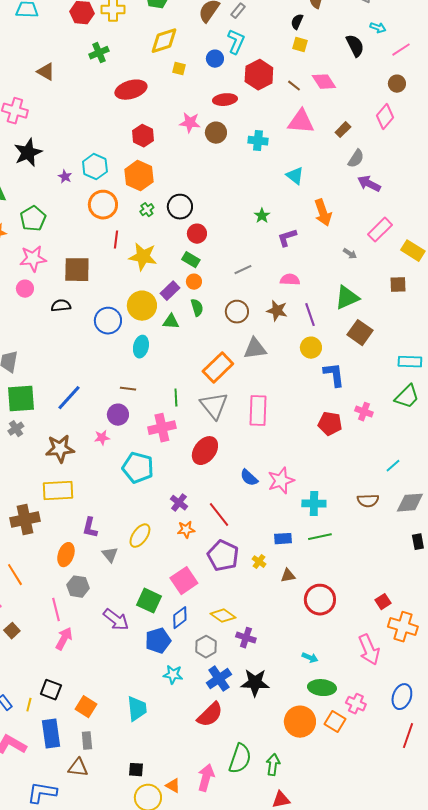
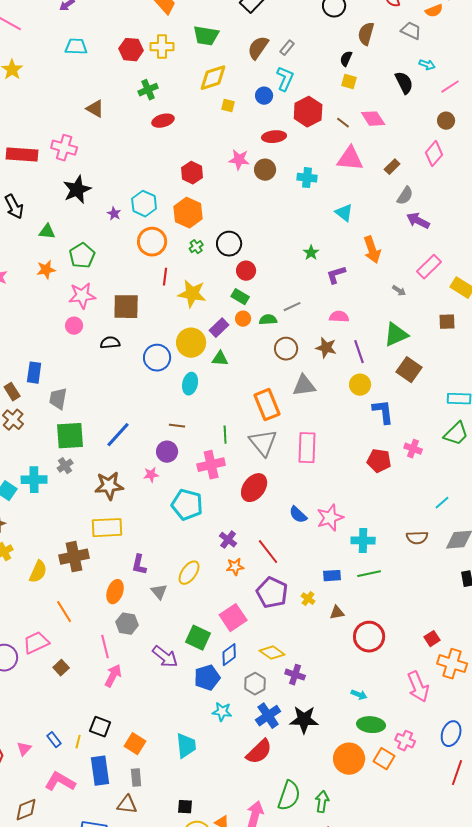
red ellipse: (131, 90) -> (163, 121), moved, size x0.7
green semicircle: (197, 308) -> (268, 320), moved, turned -78
orange rectangle: (218, 368) -> (267, 405), turned -68

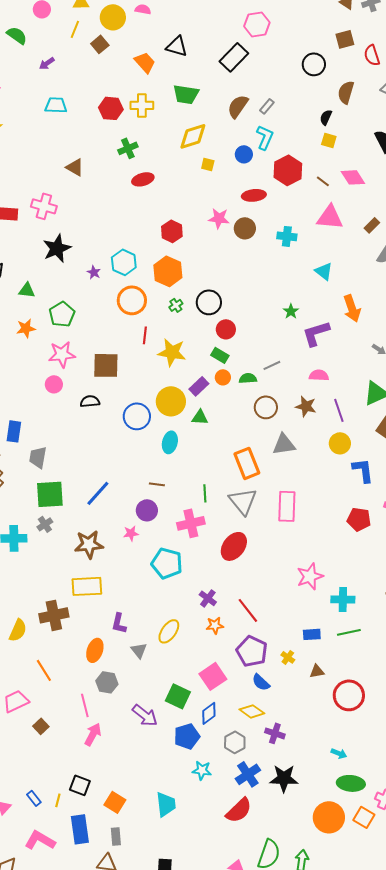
purple L-shape: (336, 275) -> (316, 333), size x1.4
blue semicircle: (298, 515) -> (261, 682), moved

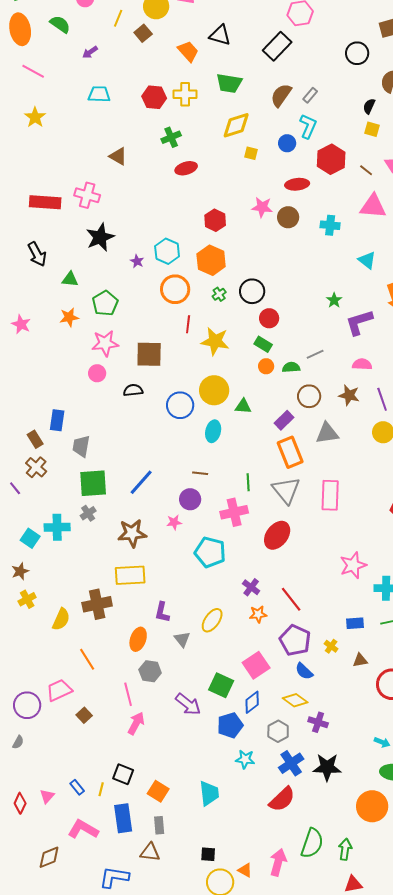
purple rectangle: (199, 386) -> (284, 420), moved

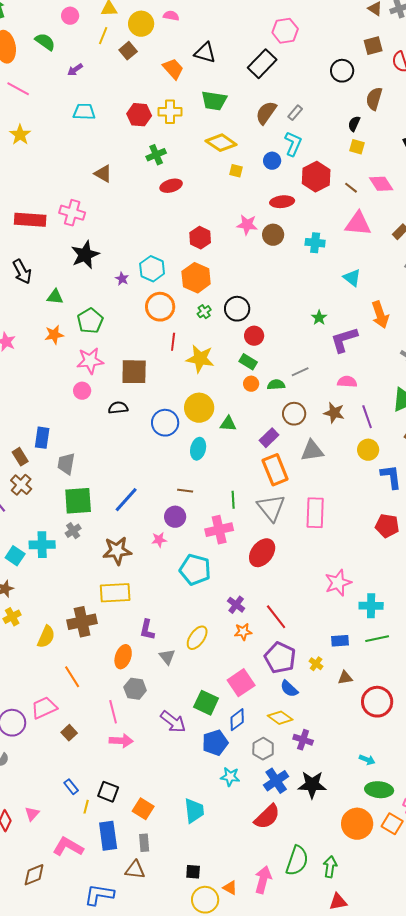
yellow diamond: (236, 125) -> (221, 143), turned 52
pink arrow: (136, 723) -> (121, 741), turned 65
blue rectangle: (77, 787) -> (71, 787), moved

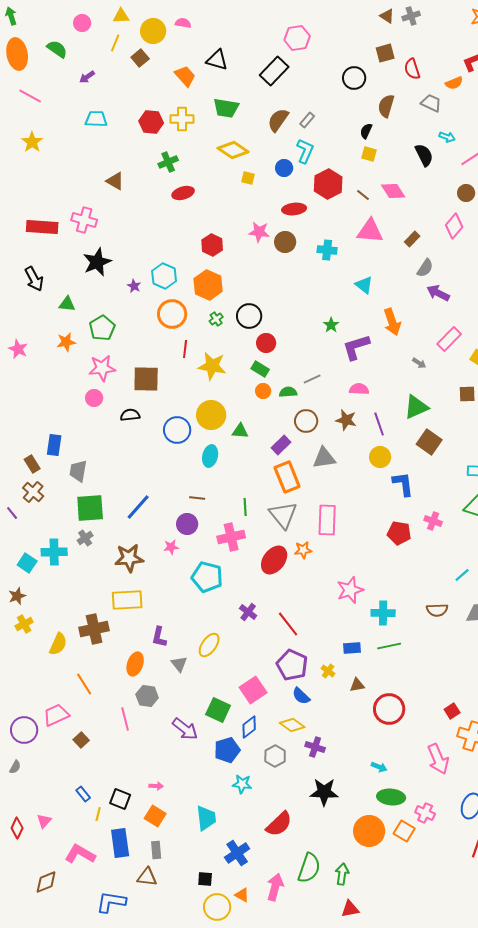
orange star: (243, 632) -> (303, 550), moved
pink arrow: (121, 741) -> (156, 786), moved, size x0.6
blue cross: (276, 781) -> (237, 853), moved

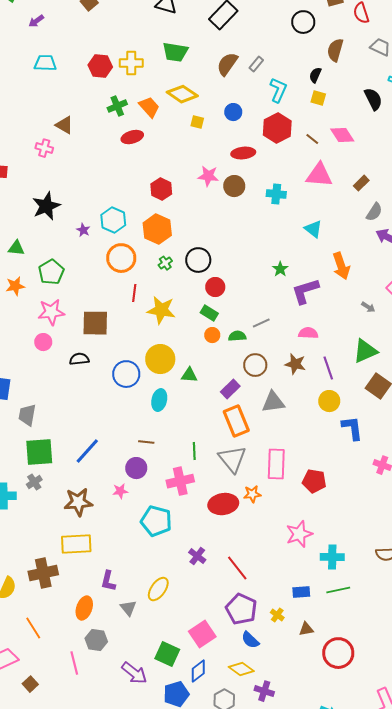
orange trapezoid: (185, 76) -> (149, 107), moved
cyan L-shape: (305, 151) -> (278, 90), moved
pink cross: (84, 220) -> (44, 148), moved, size x0.7
red pentagon: (399, 533) -> (314, 481), moved
red ellipse: (274, 560) -> (223, 504), turned 44

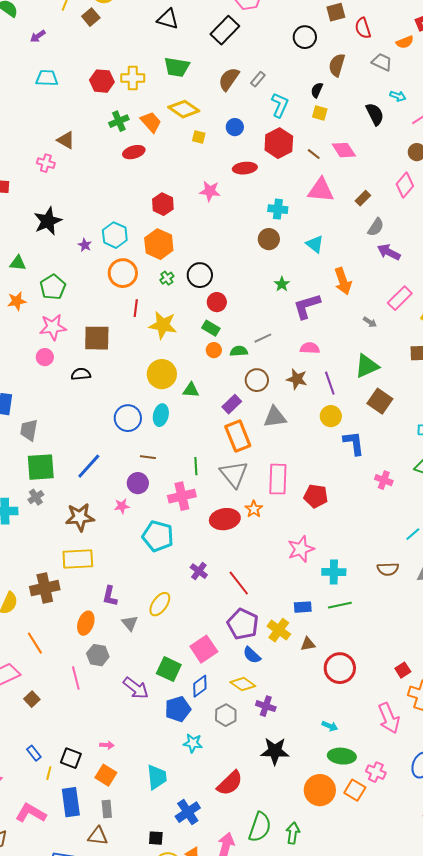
brown circle: (234, 186) -> (269, 239), moved
blue circle: (126, 374) -> (128, 418), moved
orange star: (252, 494) -> (254, 509), turned -30
yellow cross: (277, 615) -> (279, 630), size x1.6

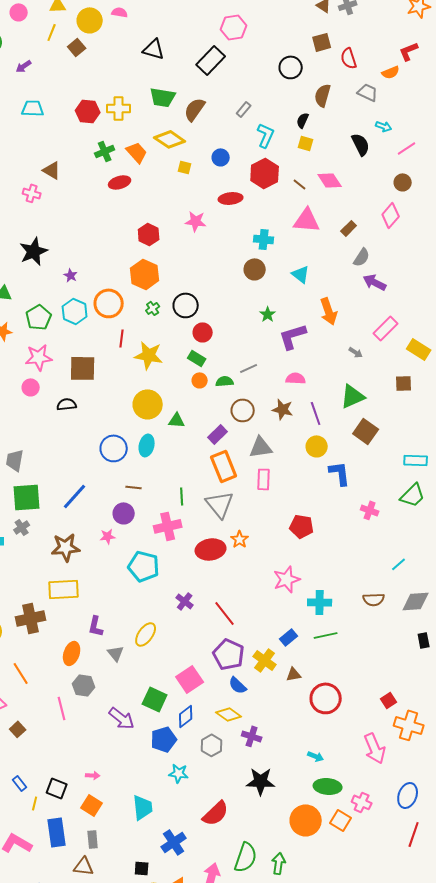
brown semicircle: (229, 79) -> (195, 109), moved
cyan hexagon: (115, 235) -> (75, 311), moved
pink rectangle: (278, 479) -> (264, 479), moved, size x0.7
blue rectangle: (303, 607) -> (289, 637), turned -36

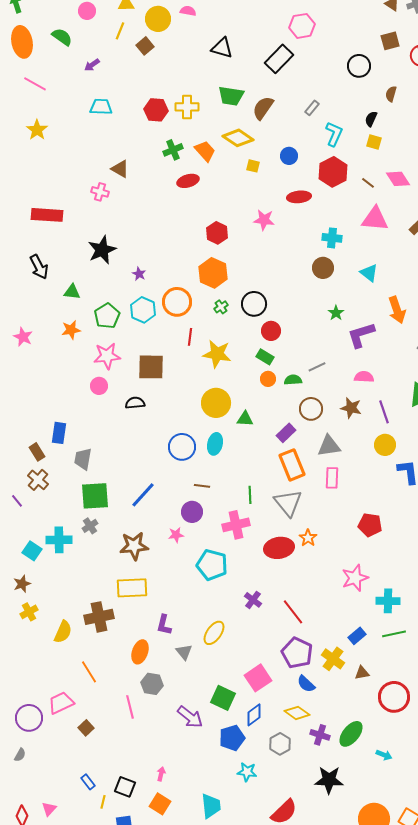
brown semicircle: (323, 95) -> (391, 94), size x0.7
pink arrow: (93, 775) -> (161, 774), turned -80
green ellipse: (328, 786) -> (351, 734), moved, turned -56

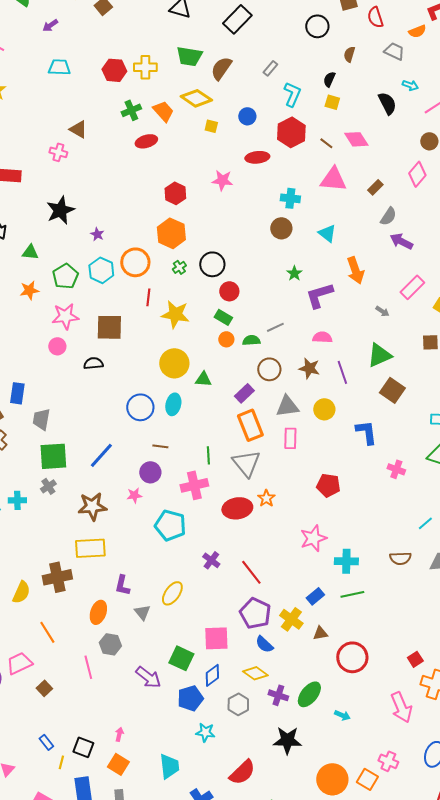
yellow circle: (385, 445) -> (324, 409), moved
cyan cross: (59, 540) -> (17, 500), size x0.7
pink square: (258, 678) -> (216, 638), turned 32

